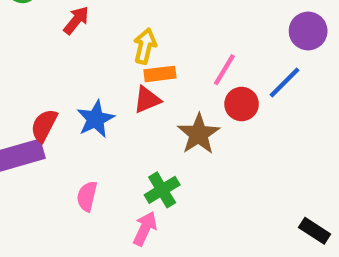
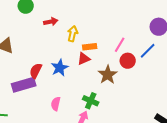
red arrow: (76, 20) -> (51, 22), turned 40
yellow arrow: (145, 46) -> (73, 34), moved
green cross: (162, 190) -> (91, 101), turned -35

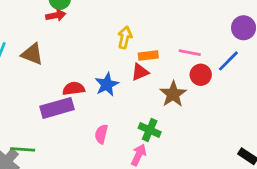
red arrow: (51, 22) -> (56, 15), moved
pink line: (120, 45) -> (190, 53), turned 70
red semicircle: (36, 71) -> (74, 89), turned 56

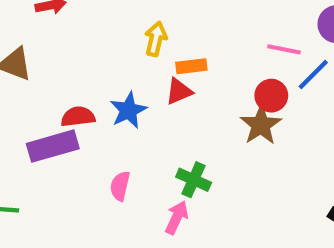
pink line: (190, 53) -> (284, 49), moved
brown star: (173, 94) -> (261, 125), moved

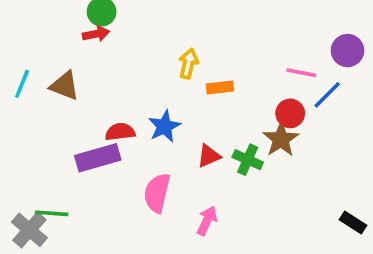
red triangle: (179, 91) -> (209, 156), moved
green cross: (194, 180) -> (248, 160), moved
pink semicircle: (120, 186) -> (157, 193), size x1.5

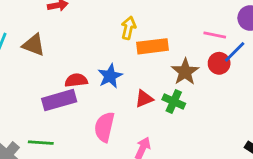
orange rectangle: (220, 88) -> (153, 46), size x1.5
red circle: (290, 113) -> (219, 63), moved
brown star: (281, 139) -> (185, 72), moved
green line: (52, 213) -> (41, 143), moved

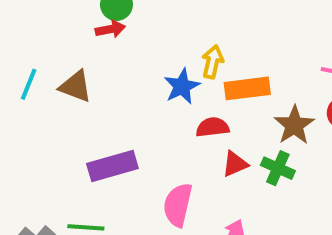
blue star: (110, 76) -> (182, 86), moved
red semicircle: (76, 80) -> (213, 127), moved

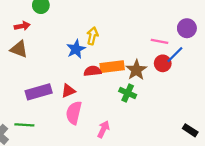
red arrow: (110, 29) -> (22, 26), moved
orange rectangle: (247, 88) -> (112, 67), moved
red triangle: (235, 164) -> (68, 91), moved

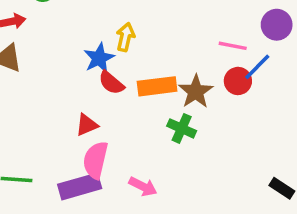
red semicircle: (92, 71) -> (111, 83), moved, turned -133
purple rectangle: (39, 92) -> (80, 186), moved
pink arrow: (103, 129) -> (143, 186), turned 91

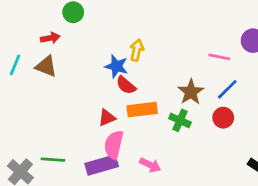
blue star: (99, 58) -> (116, 66), turned -30
blue line: (257, 67) -> (227, 89), moved
red circle: (238, 81) -> (223, 118), moved
orange rectangle: (157, 86) -> (142, 110), moved

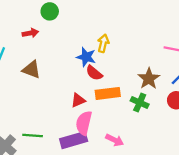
brown triangle: (46, 66) -> (31, 69), moved

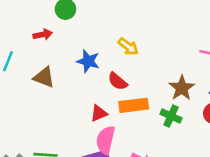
yellow arrow: (103, 43) -> (128, 47), turned 114
blue star: (86, 57) -> (88, 61), moved

